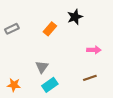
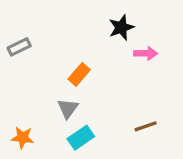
orange rectangle: (50, 29) -> (79, 74), moved
pink arrow: (94, 50) -> (146, 53), moved

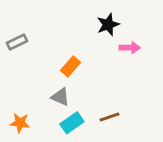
gray triangle: (68, 108) -> (60, 97), turned -42
brown line: (146, 126) -> (110, 117), moved

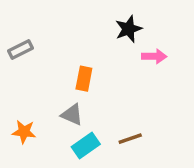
orange rectangle: (70, 66) -> (84, 79), turned -30
orange star: (20, 123) -> (24, 132), moved

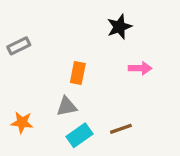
pink arrow: (154, 56) -> (140, 68), moved
gray triangle: (72, 115) -> (67, 107), turned -35

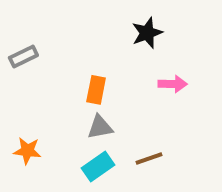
gray triangle: (67, 107) -> (100, 127), moved

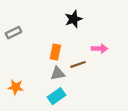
black star: (147, 33) -> (73, 19), moved
brown line: (149, 159) -> (78, 64), moved

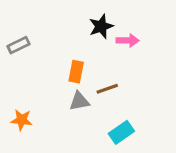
pink arrow: (100, 49) -> (128, 40), moved
cyan rectangle: (56, 96) -> (121, 132), moved

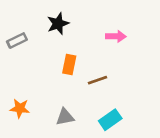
black star: (101, 26) -> (58, 24), moved
gray triangle: (79, 101) -> (65, 117), moved

